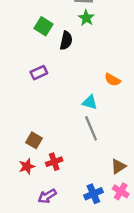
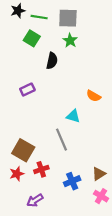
green square: (44, 26) -> (32, 38), moved
gray line: (91, 128) -> (62, 140), moved
brown square: (34, 140) -> (23, 150), size x1.5
blue cross: (93, 194) -> (72, 181), moved

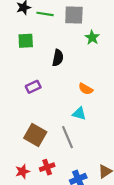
green square: (32, 38) -> (26, 41), moved, turned -35
green star: (70, 40) -> (92, 37), moved
orange semicircle: (94, 96) -> (86, 89), moved
brown square: (23, 150) -> (35, 135), moved

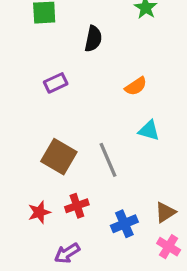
orange semicircle: (86, 89) -> (136, 86), turned -64
cyan triangle: (79, 114) -> (149, 130), moved

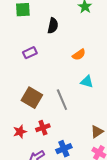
blue cross: (124, 224) -> (64, 149), moved

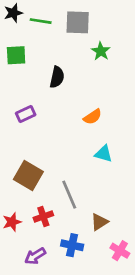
gray line: (62, 100) -> (69, 195), moved
brown triangle: (97, 132) -> (99, 222), moved
blue cross: (64, 149) -> (72, 245), turned 35

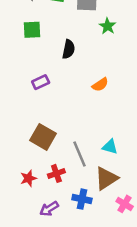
cyan triangle: (103, 154) -> (110, 147), moved
brown triangle: (99, 222) -> (106, 178), size x1.5

